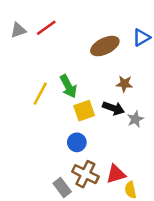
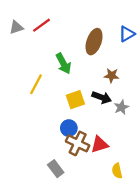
brown ellipse: (105, 46) -> (94, 42), turned -45
green arrow: (68, 86) -> (63, 63), moved
brown cross: (85, 174) -> (78, 143), moved
red triangle: (116, 174) -> (99, 144), moved

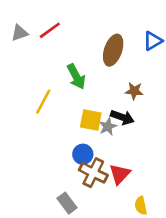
yellow square: (75, 100) -> (91, 120), turned 30
gray star: (121, 107) -> (108, 127), moved
red triangle: (99, 144) -> (120, 174), turned -30

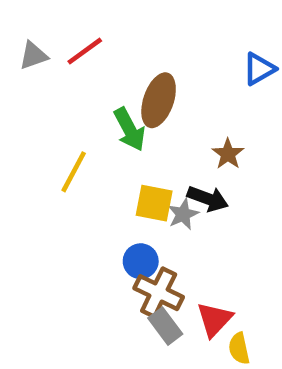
brown ellipse: (113, 50) -> (159, 100), moved
brown star: (134, 91) -> (228, 154), turned 30
red triangle: (120, 174) -> (214, 319), moved
gray rectangle: (67, 203) -> (165, 326), moved

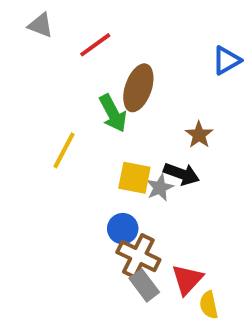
red line: (85, 51) -> (95, 45), moved
gray triangle: (33, 56) -> (41, 25), moved, turned 40

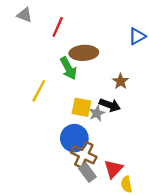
red line: (95, 45) -> (58, 27), turned -30
brown ellipse: (138, 88) -> (84, 53), turned 68
blue circle: (123, 229) -> (74, 138), size x1.5

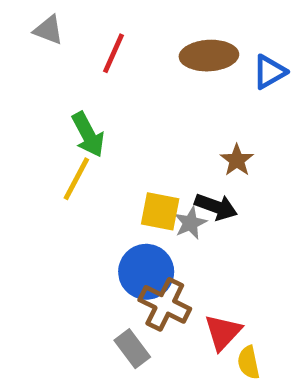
brown ellipse: (84, 53) -> (209, 56), moved
green arrow: (68, 68) -> (88, 135), moved
gray rectangle: (87, 173) -> (132, 349), moved

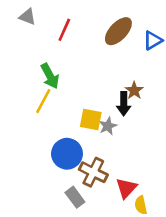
brown ellipse: (209, 56) -> (118, 31), turned -44
black arrow: (216, 207) -> (124, 104), moved, turned 70
blue circle: (146, 272) -> (67, 154), moved

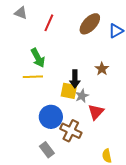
yellow line: (43, 101) -> (33, 77), turned 60
black arrow: (124, 104) -> (75, 79), moved
red triangle: (126, 188) -> (96, 112), moved
gray rectangle: (75, 197) -> (47, 150), moved

